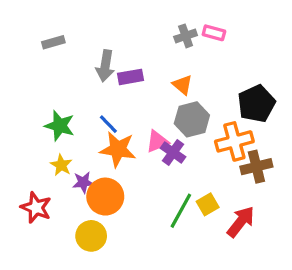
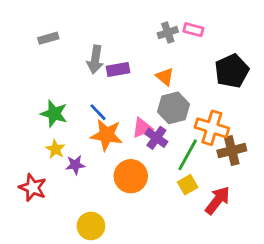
black pentagon: (256, 104) -> (232, 71), moved
orange cross: (234, 141) -> (212, 128), turned 32
orange circle: (105, 197) -> (131, 176), moved
green line: (181, 211) -> (188, 155), moved
yellow circle: (91, 236) -> (91, 226), moved

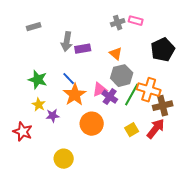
orange star: (107, 135) -> (75, 95), turned 30
green line: (188, 155) -> (132, 95), moved
red arrow: (218, 200) -> (156, 129), moved

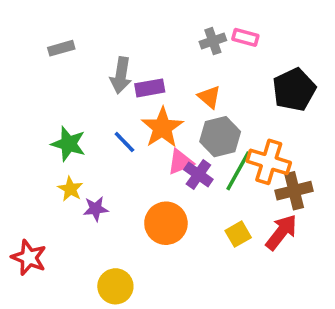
orange star: (75, 95) -> (162, 128), moved
red star: (23, 132) -> (29, 257), moved

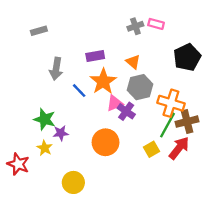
gray arrow: (121, 75) -> (56, 69), moved
green star: (69, 144) -> (45, 119), moved
green line: (238, 171) -> (168, 125), moved
yellow star: (70, 189) -> (45, 148), moved

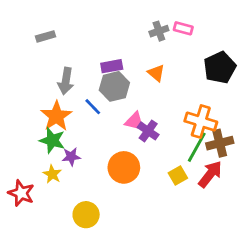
orange star: (103, 81) -> (56, 116), moved
gray hexagon: (140, 87) -> (114, 86), moved
pink triangle: (115, 103) -> (135, 122), turned 36

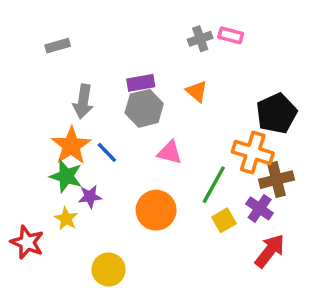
black pentagon: (220, 68) -> (277, 113), moved
blue line: (93, 107) -> (107, 152), moved
purple cross: (148, 131) -> (260, 208), moved
green line: (197, 147) -> (214, 185), moved
red arrow: (210, 174) -> (270, 251), moved

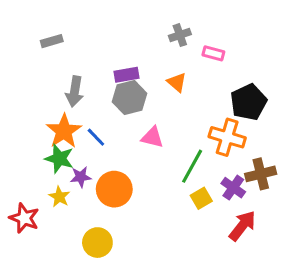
pink rectangle: (231, 35) -> (213, 53), moved
brown cross: (277, 180) -> (261, 174), moved
orange circle: (156, 210) -> (114, 189), moved

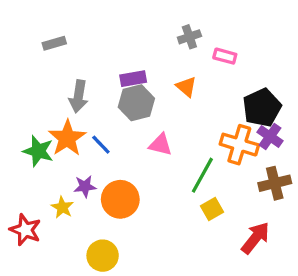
green star: (59, 159) -> (38, 151), moved
purple cross: (233, 188) -> (270, 137), moved

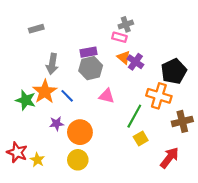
pink rectangle: (225, 56) -> (119, 37), moved
purple cross: (270, 137) -> (135, 62), moved
yellow star: (62, 207) -> (37, 160), moved
yellow circle: (103, 256) -> (78, 160), moved

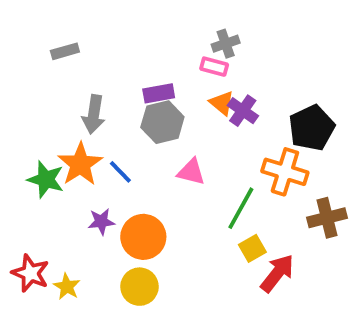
red arrow: (170, 158) -> (277, 273), moved

